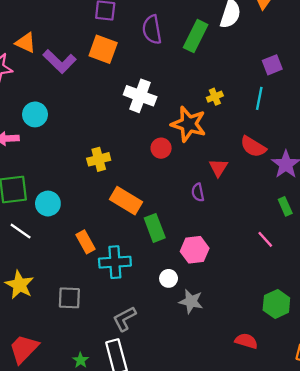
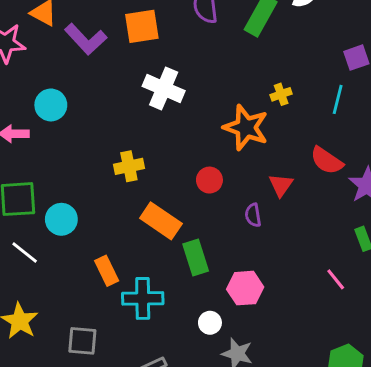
orange square: (103, 49) -> (142, 26), turned -32
white cross: (140, 96) -> (164, 89), moved
red circle: (161, 148) -> (209, 180), moved

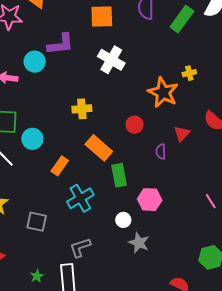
purple L-shape: (86, 39) -> (61, 44), moved, turned -60
orange rectangle: (107, 271) -> (60, 166), moved, turned 54
cyan cross: (143, 298) -> (80, 198), turned -36

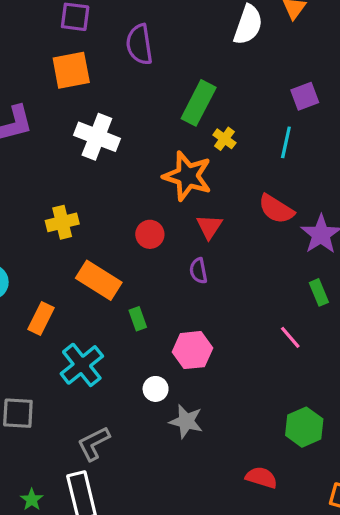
green rectangle: (182, 19) -> (199, 103), moved
yellow cross: (189, 73) -> (224, 139), turned -32
red triangle: (182, 134) -> (209, 227), moved
green rectangle: (119, 175) -> (138, 319), size x0.6

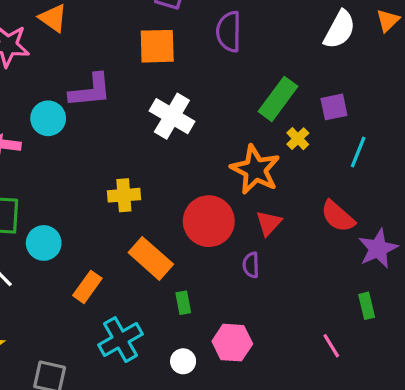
purple square: (305, 96) -> (334, 107), moved
red circle: (150, 234) -> (209, 221), size x1.8
white circle: (156, 389) -> (183, 361), moved

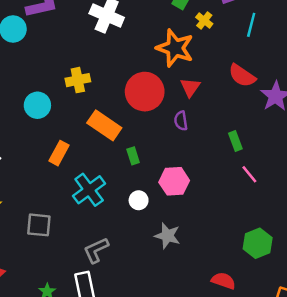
cyan circle: (44, 243) -> (37, 105), moved
green rectangle: (367, 306) -> (235, 141), moved

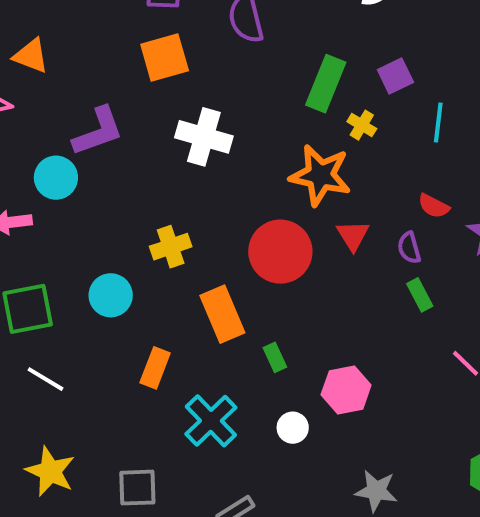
red semicircle: (242, 76) -> (434, 206), size x0.7
purple semicircle: (181, 121) -> (409, 248), moved
orange rectangle: (104, 125) -> (222, 314), turned 40
green rectangle: (235, 141) -> (420, 295), moved
gray star: (167, 236) -> (376, 491), moved

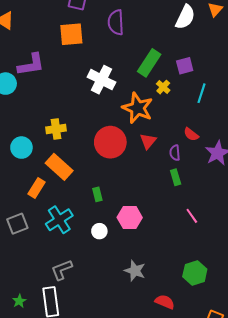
white cross: (204, 137) -> (101, 80), moved
orange rectangle: (222, 314) -> (59, 167), moved, turned -36
gray square: (137, 488) -> (17, 224), moved, turned -30

